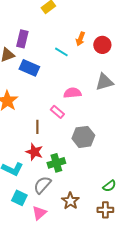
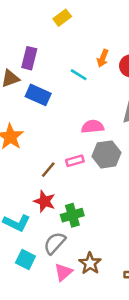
pink rectangle: (57, 112) -> (75, 161), moved, turned -56
brown line: (37, 127) -> (48, 170), turned 40
gray hexagon: (83, 137) -> (106, 154), moved
pink triangle: (39, 213) -> (63, 272), moved

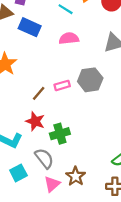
pink semicircle: (93, 127) -> (69, 38), moved
gray semicircle: (55, 243) -> (44, 158), turned 100
cyan square: (25, 260) -> (18, 173), turned 36

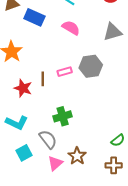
pink semicircle: (69, 38) -> (71, 28), turned 36
brown line: (39, 93) -> (43, 79), turned -40
red star: (35, 121) -> (23, 88), moved

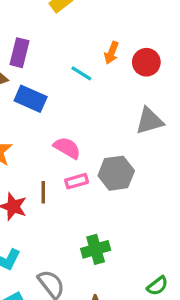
pink semicircle: (71, 28) -> (67, 148), moved
green cross: (63, 116) -> (96, 249), moved

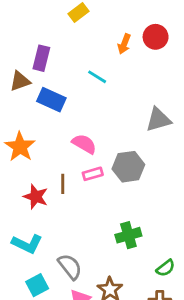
orange arrow: (111, 53) -> (124, 44), moved
red circle: (146, 62) -> (156, 37), moved
green cross: (96, 249) -> (128, 235), moved

